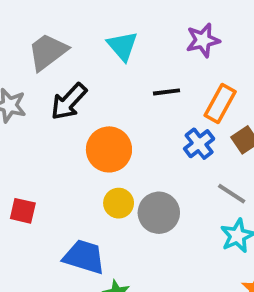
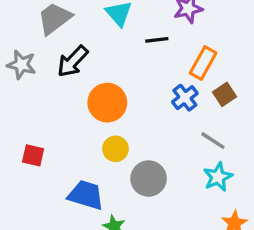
black line: (166, 92) -> (157, 40), moved
gray circle: (159, 213) -> (149, 179), moved

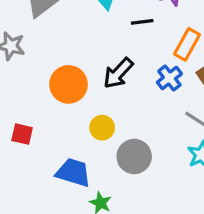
black arrow: (73, 61) -> (118, 73), moved
orange circle: (107, 103) -> (69, 84), moved

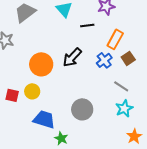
yellow circle: (102, 128) -> (32, 91), moved

